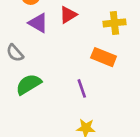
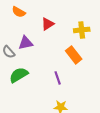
purple triangle: (38, 23) -> (26, 43), moved, turned -42
orange rectangle: (104, 57) -> (74, 55), turned 30

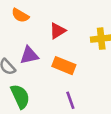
orange rectangle: (74, 55) -> (64, 66), moved, turned -30
green semicircle: (19, 75) -> (20, 96), turned 96

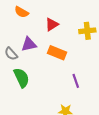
purple line: (70, 100) -> (76, 81), moved

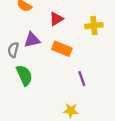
gray semicircle: (11, 54) -> (13, 50), turned 56

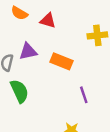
red triangle: (56, 19) -> (48, 21), moved, turned 48

